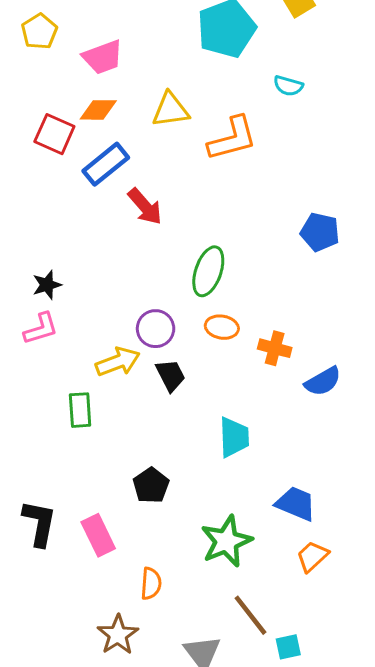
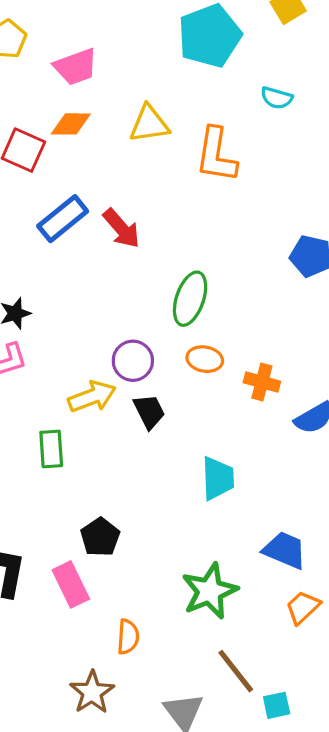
orange L-shape: (232, 139) -> (216, 155), turned 114
blue rectangle: (106, 164) -> (63, 219), moved
black pentagon: (151, 485) -> (100, 537), moved

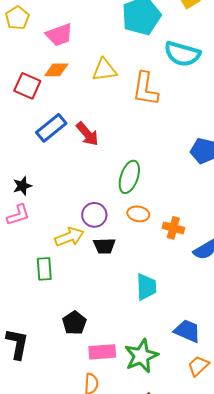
cyan semicircle: (277, 98) -> (182, 54), size x1.8
black trapezoid: (149, 411) -> (104, 246), turned 115
pink rectangle: (71, 584) -> (102, 352), moved, turned -68

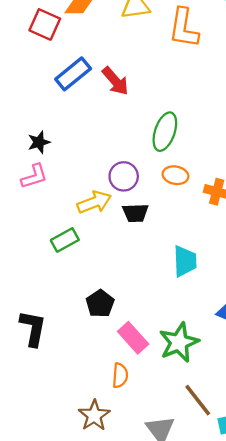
green rectangle: (44, 269) -> (65, 240), turned 65
pink rectangle: (102, 352) -> (133, 338), turned 52

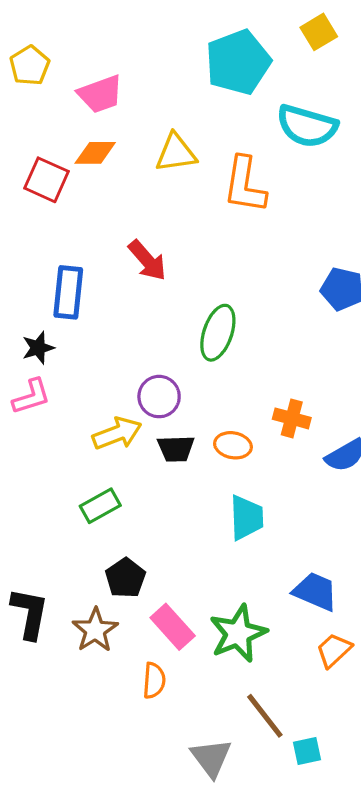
blue rectangle: (73, 74) -> (68, 292), moved, turned -45
orange ellipse: (175, 175) -> (233, 445), moved
green rectangle: (65, 240) -> (100, 506), moved
brown star: (94, 415) -> (95, 630), moved

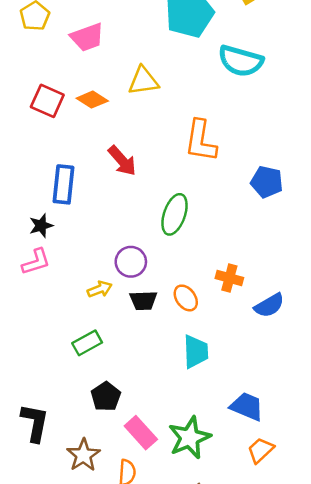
orange diamond: (95, 153) -> (92, 100), moved, turned 32
orange L-shape: (245, 185) -> (201, 141), moved
yellow arrow: (117, 434) -> (100, 289), size x0.7
orange ellipse: (233, 445) -> (186, 298), turned 45
brown star: (95, 630) -> (83, 455), moved

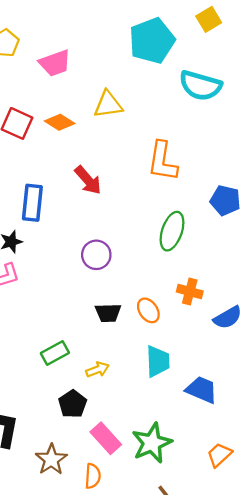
green ellipse: (175, 214) -> (172, 231), moved
purple circle: (131, 262) -> (96, 255), moved
yellow arrow: (100, 289) -> (97, 370), moved
blue trapezoid: (247, 406) -> (202, 390), moved

